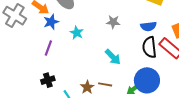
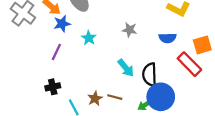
black semicircle: (149, 47) -> (150, 74), moved

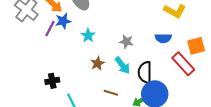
gray star: (130, 30) -> (126, 42), moved
purple line: (56, 52) -> (50, 28), moved
brown star: (95, 98) -> (97, 63), moved

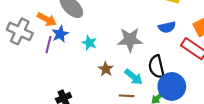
gray star: (126, 42) -> (130, 40), size x1.6
cyan arrow: (122, 65) -> (134, 77), moved

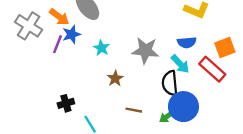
cyan arrow: (134, 77) -> (180, 64), moved

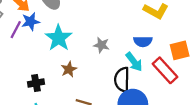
cyan star: (101, 48) -> (59, 38), size x1.6
gray star: (145, 50) -> (101, 45), size x0.6
black cross: (66, 103) -> (36, 83), moved

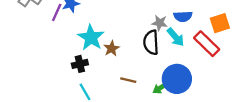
cyan star: (59, 38) -> (91, 38), moved
gray star: (101, 45) -> (160, 23), moved
black semicircle: (122, 80) -> (151, 42), moved

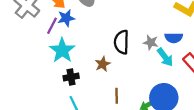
cyan star: (91, 38) -> (62, 50), moved
black semicircle: (151, 42) -> (121, 42), moved
brown line: (128, 80) -> (117, 96), turned 72

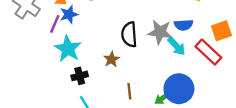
gray star: (151, 42) -> (160, 32), size x1.5

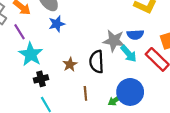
blue star: (69, 14) -> (57, 24), moved
purple line: (55, 24) -> (19, 32), turned -56
black semicircle: (129, 34) -> (97, 62), moved

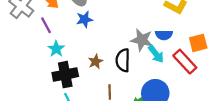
cyan star: (31, 54) -> (56, 49), size x0.7
black cross: (41, 79) -> (65, 75), size x1.6

